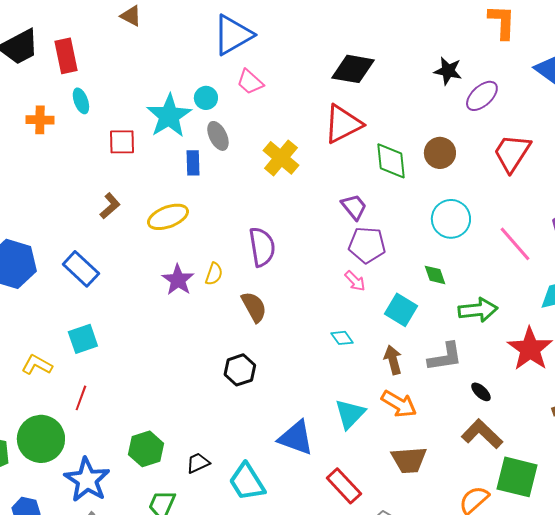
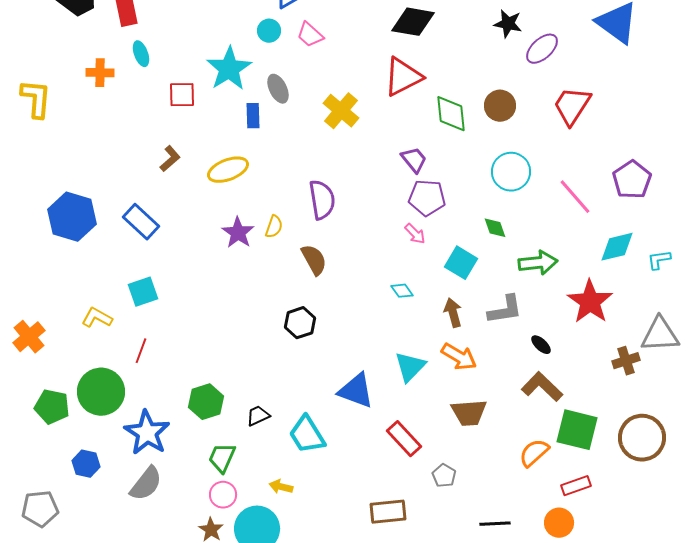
cyan circle: (206, 98) -> (269, 31), moved

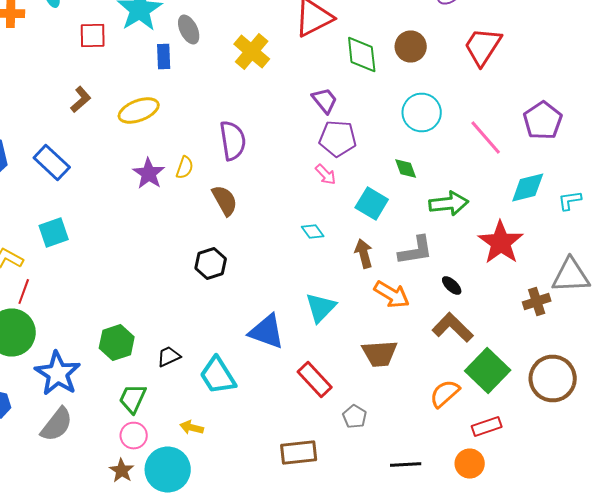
red line: (141, 351) -> (24, 292), moved
orange arrow: (459, 357) -> (392, 294), moved
green square: (577, 430) -> (488, 370), turned 30

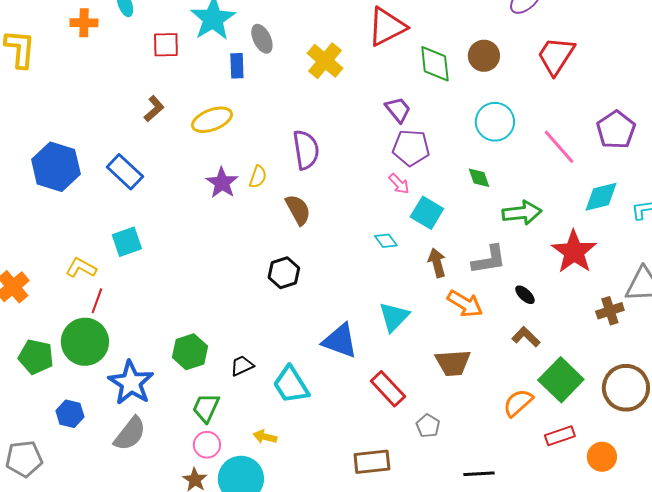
cyan square: (372, 204) -> (427, 213), moved
brown L-shape: (453, 328) -> (526, 337), size x0.7
orange circle: (470, 464) -> (602, 457), moved

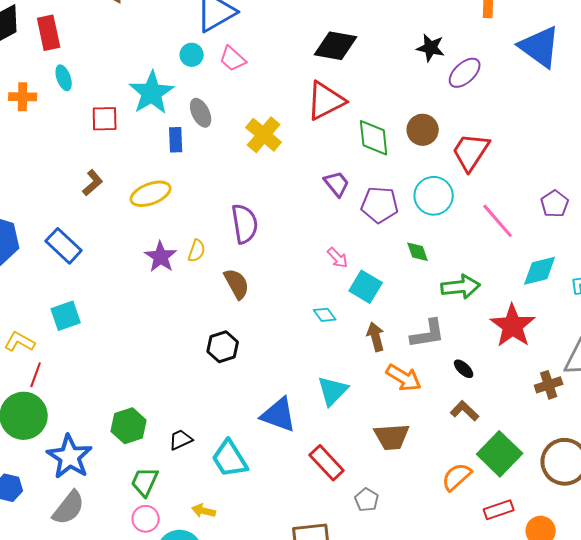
red trapezoid: (556, 56) -> (471, 152), moved
purple pentagon: (616, 130) -> (555, 204), size x0.7
purple pentagon: (411, 148) -> (380, 205), moved

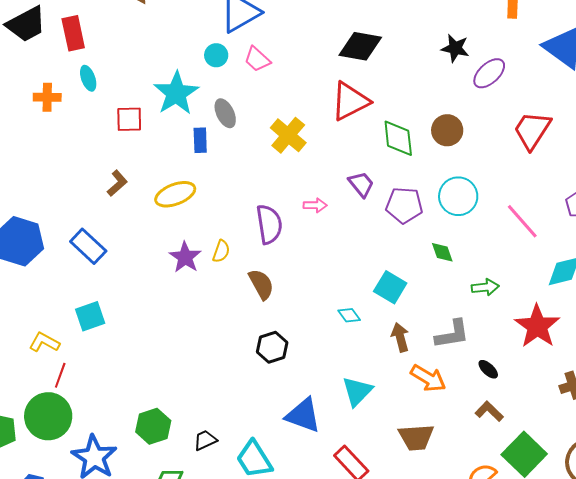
red trapezoid: (471, 152) -> (532, 130), moved
pink arrow: (338, 258) -> (315, 205), moved, turned -45
green arrow: (461, 287) -> (485, 287), size x0.7
black hexagon: (223, 347) -> (272, 347), moved

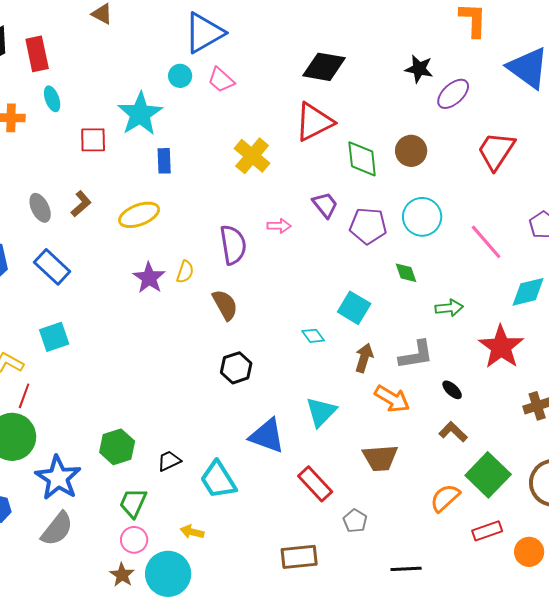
gray ellipse: (225, 113) -> (40, 208), moved
brown arrow: (400, 337) -> (364, 358), turned 32

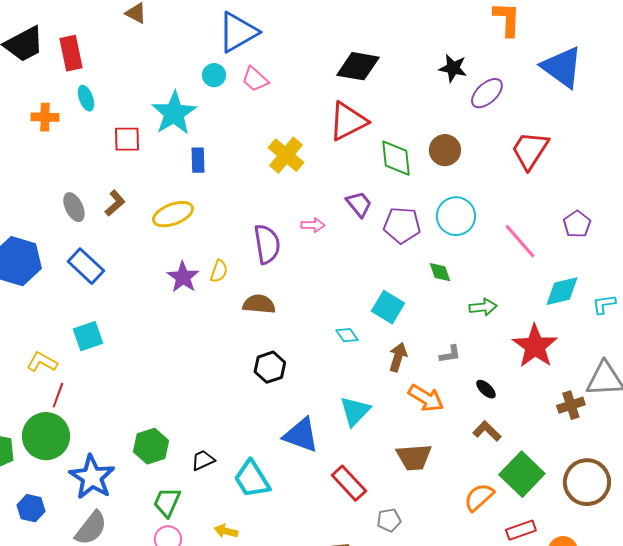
brown semicircle: (225, 305) -> (259, 304), turned -56
gray L-shape: (416, 355) -> (450, 354), size x0.6
gray pentagon: (355, 521) -> (389, 520), turned 30

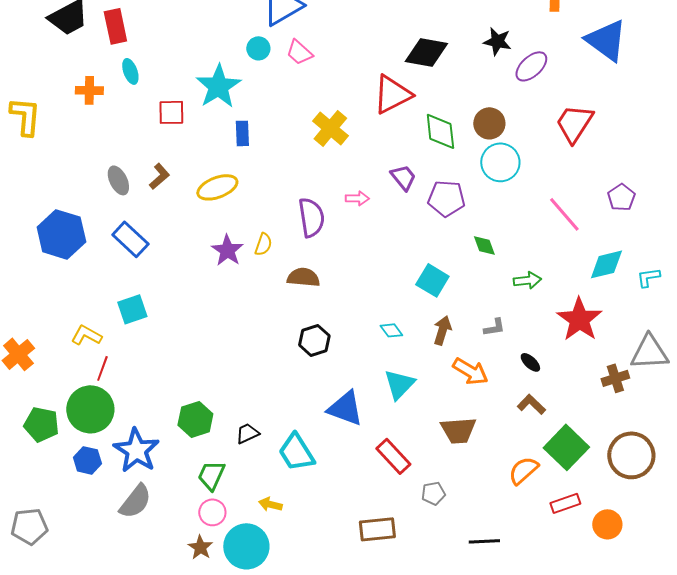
black diamond: (358, 66) -> (426, 52), moved
cyan circle: (456, 216) -> (500, 162), moved
cyan diamond: (347, 335) -> (391, 330), moved
blue hexagon: (31, 508) -> (87, 460), moved

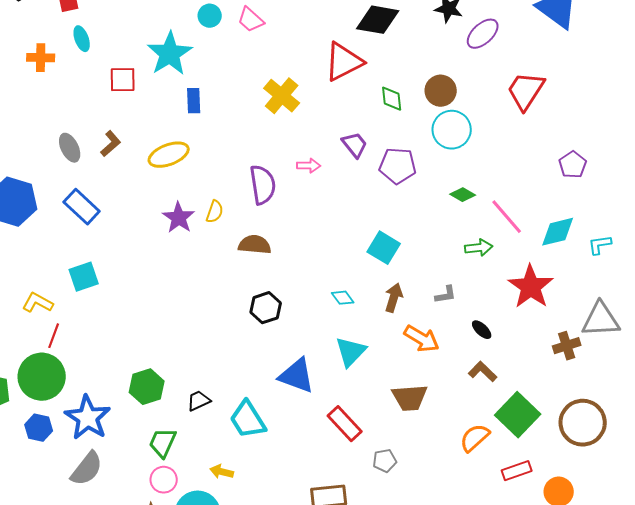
green diamond: (440, 131) -> (392, 99), size x0.7
pink line: (564, 214) -> (507, 217), moved
green diamond: (484, 245) -> (463, 195), moved, turned -40

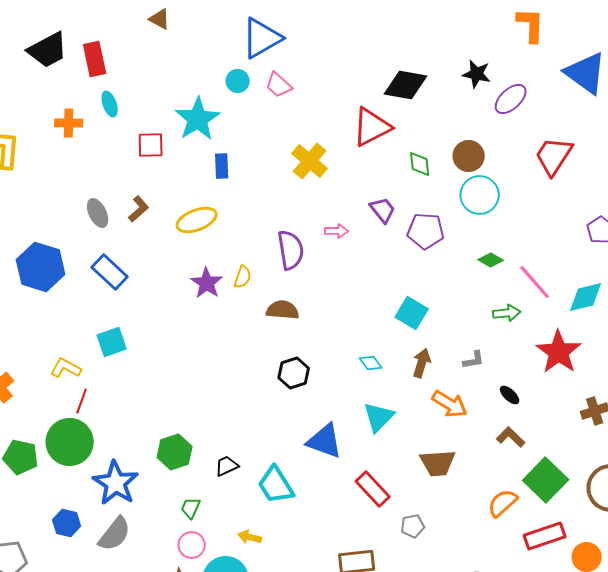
blue hexagon: (39, 428) -> (67, 523), moved
green trapezoid: (163, 443) -> (191, 508), size x0.7
red rectangle: (517, 471) -> (545, 536), size x1.4

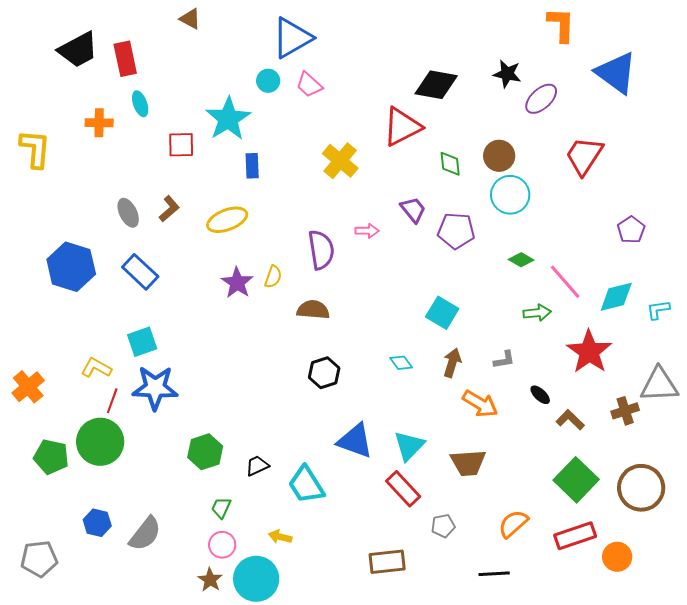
cyan triangle: (379, 417) -> (409, 446), moved
brown L-shape: (511, 437) -> (570, 420), moved
blue star: (116, 483) -> (155, 388), moved, turned -30
orange semicircle: (503, 503) -> (513, 524), moved

